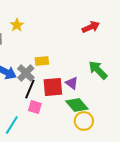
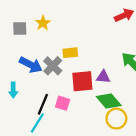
yellow star: (17, 25) -> (43, 23), moved
purple triangle: (72, 83) -> (103, 77), turned -32
black line: (30, 89) -> (43, 104), moved

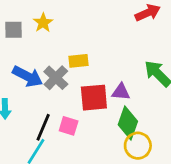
green diamond: (109, 101) -> (128, 123), turned 60

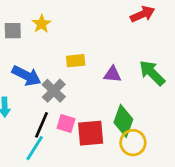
gray cross: (56, 78) -> (54, 91), moved
purple triangle: (121, 92) -> (112, 74), moved
red square: (94, 98) -> (91, 133), moved

